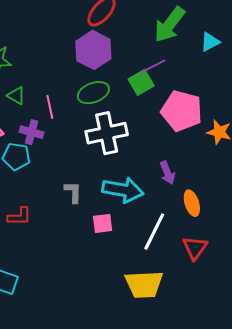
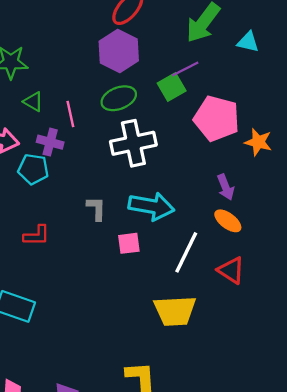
cyan triangle: (210, 42) -> (248, 42), turned 40
purple arrow: (167, 173) -> (226, 187), moved
orange ellipse: (192, 203) -> (228, 221), turned -35
red triangle: (195, 248) -> (231, 270), turned -32

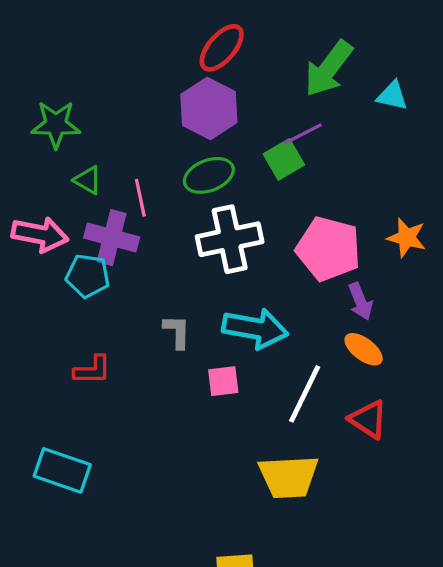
pink pentagon: (217, 118) -> (328, 249), moved
purple cross: (50, 142) -> (112, 238), size x1.4

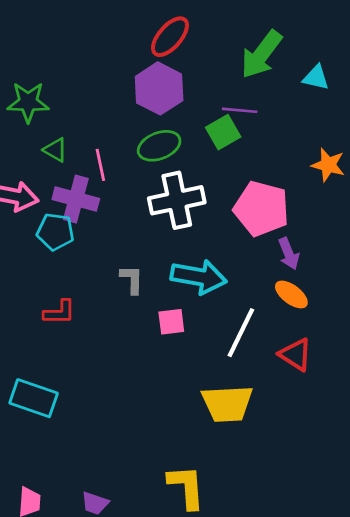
purple line: (303, 134) -> (240, 110), turned 32
orange star: (407, 238) -> (328, 165), moved

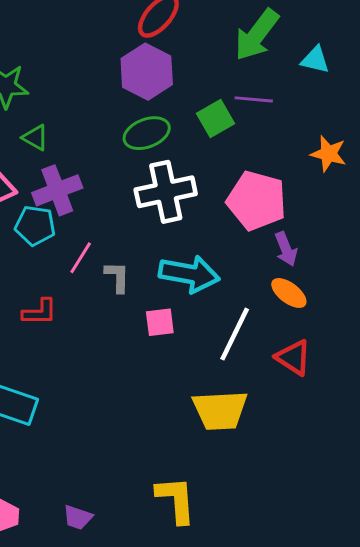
purple line: (240, 110) -> (254, 99), moved
pink line: (100, 165) -> (81, 258), moved, turned 44
purple cross: (76, 199) -> (57, 190), turned -36

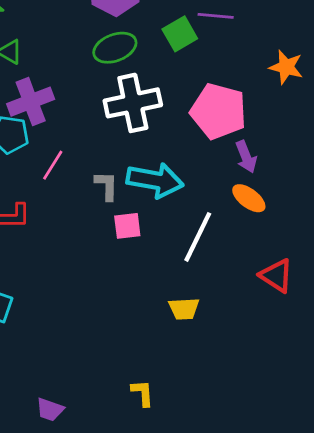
gray L-shape: (117, 277) -> (107, 186), moved
red triangle: (293, 358) -> (276, 276), moved
yellow trapezoid: (220, 410) -> (184, 309), size x0.6
yellow L-shape: (176, 500) -> (142, 393), size x0.6

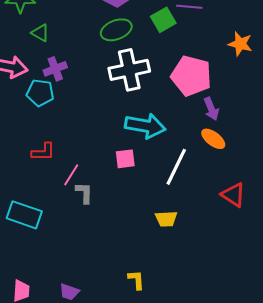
purple cross: (31, 102) -> (55, 69), size x0.7
pink line: (53, 165) -> (71, 175), moved
gray L-shape: (107, 186) -> (84, 193), moved

